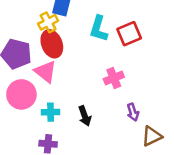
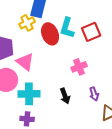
red ellipse: (52, 44) -> (50, 34), moved
cyan cross: (51, 112) -> (29, 94), size x1.5
black arrow: (85, 116) -> (65, 96), moved

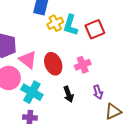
yellow cross: (27, 23) -> (55, 23), moved
red ellipse: (50, 34) -> (53, 64), moved
cyan cross: (29, 94) -> (32, 92), turned 30

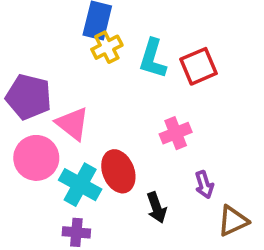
yellow cross: (55, 23) -> (107, 47), moved
red ellipse: (53, 64) -> (118, 171), moved
black arrow: (68, 94) -> (157, 208), moved

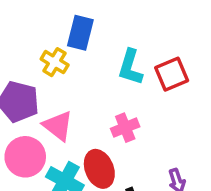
yellow cross: (107, 47) -> (55, 62), moved, turned -32
pink cross: (176, 133) -> (125, 128), moved

